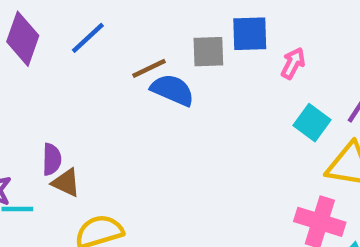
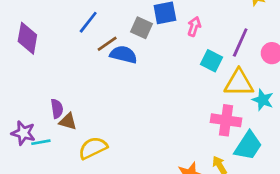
blue line: (88, 38) -> (88, 22), moved
gray square: (208, 52) -> (142, 28), turned 35

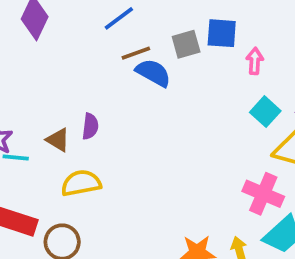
pink arrow: (194, 26) -> (255, 61), turned -30
gray square: (142, 28) -> (186, 44), turned 35
purple semicircle: (57, 109) -> (90, 126), moved

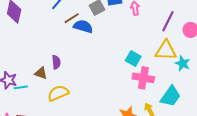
cyan square: (265, 112) -> (133, 58), moved
pink cross: (263, 194) -> (143, 78), moved

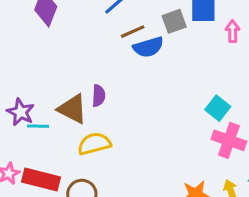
blue semicircle: (83, 26) -> (148, 47), turned 138
brown triangle: (41, 73) -> (72, 109), size x1.5

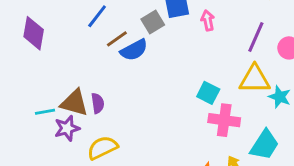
brown triangle: (72, 109) -> (74, 103), moved
purple star: (21, 112) -> (67, 128), moved, turned -30
cyan line: (38, 126) -> (45, 112), moved

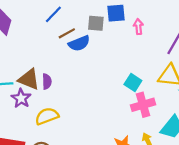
gray square: (153, 22) -> (96, 23), turned 30
pink cross: (224, 120) -> (143, 105), turned -30
purple star: (67, 128) -> (21, 98), turned -30

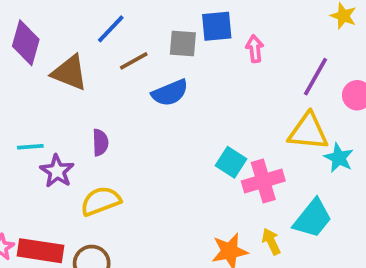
blue semicircle: (79, 43) -> (170, 93), moved
brown triangle: (29, 79) -> (70, 73), moved
cyan square: (133, 82) -> (231, 162), moved

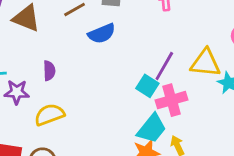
purple line: (315, 77) -> (164, 66), moved
purple star: (57, 171) -> (17, 92), turned -30
cyan trapezoid: (313, 218) -> (152, 129), moved

